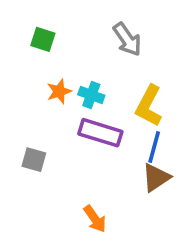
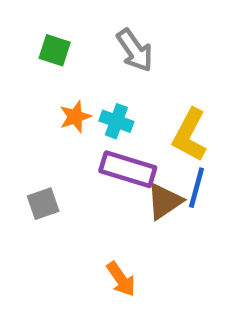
gray arrow: (127, 39) -> (135, 50), moved
gray square: (34, 160) -> (43, 204), turned -35
brown triangle: (156, 178) -> (164, 201), moved

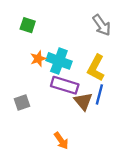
gray arrow: (135, 50) -> (102, 25), moved
cyan cross: (116, 121) -> (59, 61), size x1.5
brown triangle: (164, 201) -> (83, 101), turned -36

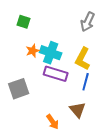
gray arrow: (102, 25) -> (88, 22), turned 60
brown triangle: (83, 101) -> (78, 110), moved
gray square: (22, 103) -> (19, 89), size x1.5

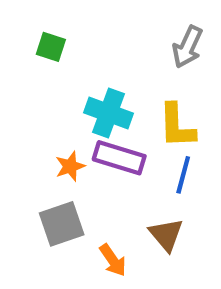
orange star: (33, 51) -> (70, 166), moved
yellow L-shape: (83, 59) -> (177, 126), turned -30
gray square: (19, 89) -> (62, 224), moved

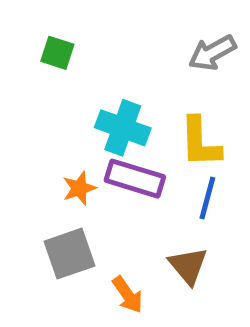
gray arrow: (187, 47) -> (212, 53), turned 36

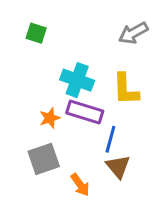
blue line: (207, 198) -> (110, 139), moved

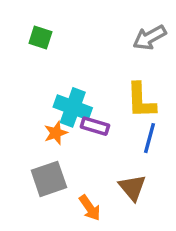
cyan cross: (77, 80) -> (73, 107), moved
purple rectangle: (85, 112) -> (95, 126), size x0.7
blue line: (110, 139) -> (149, 138), moved

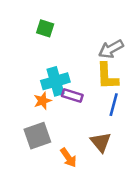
green square: (40, 37) -> (45, 28), moved
gray arrow: (149, 37) -> (111, 49), moved
cyan cross: (73, 107) -> (55, 81), turned -36

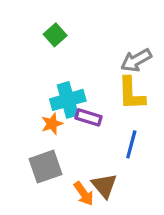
green square: (45, 28) -> (55, 35), turned 30
blue line: (114, 105) -> (131, 144), moved
brown triangle: (101, 142) -> (104, 186), moved

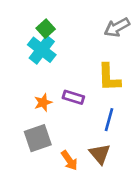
gray arrow: (136, 60) -> (117, 27), moved
cyan cross: (68, 100) -> (42, 50), moved, turned -36
brown triangle: (104, 186) -> (100, 154), moved

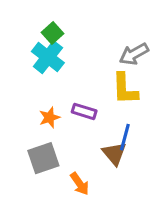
gray arrow: (117, 27) -> (134, 54), moved
brown triangle: (100, 154) -> (114, 154), moved

